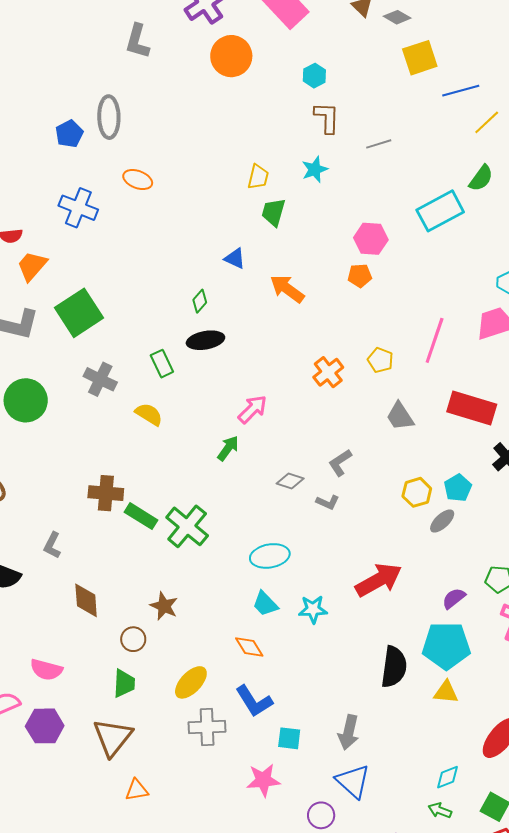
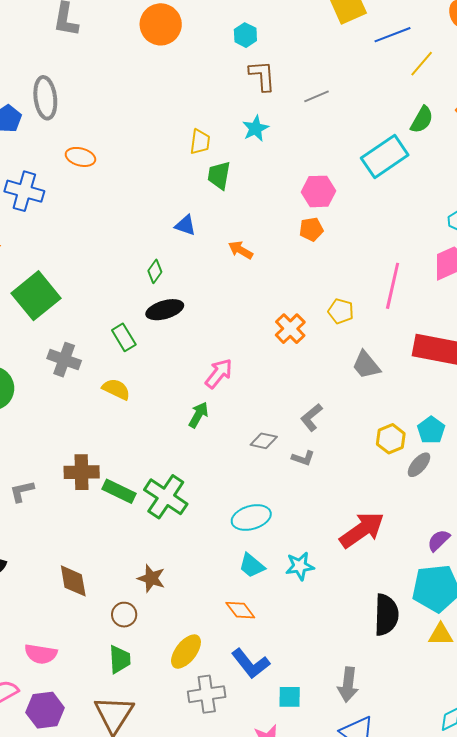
orange arrow: (287, 289) -> (241, 250), size x0.7
gray L-shape: (52, 545) -> (22, 491), moved, turned 56

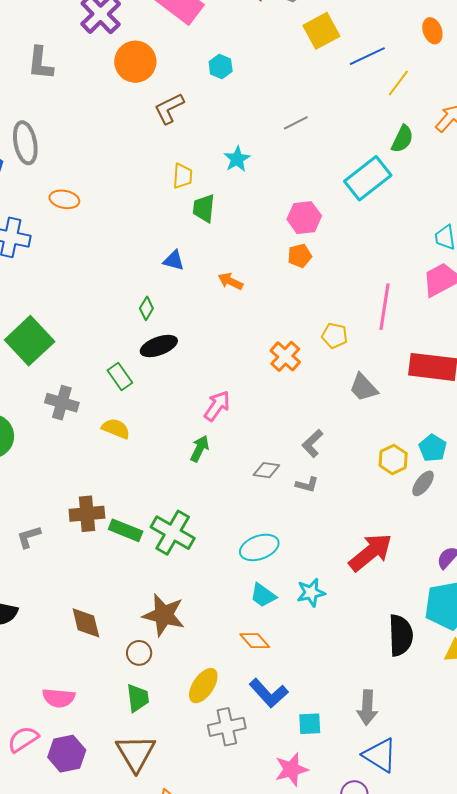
brown L-shape: (262, 76) -> (169, 108), moved, turned -108
brown star: (151, 578) -> (164, 615), size x1.5

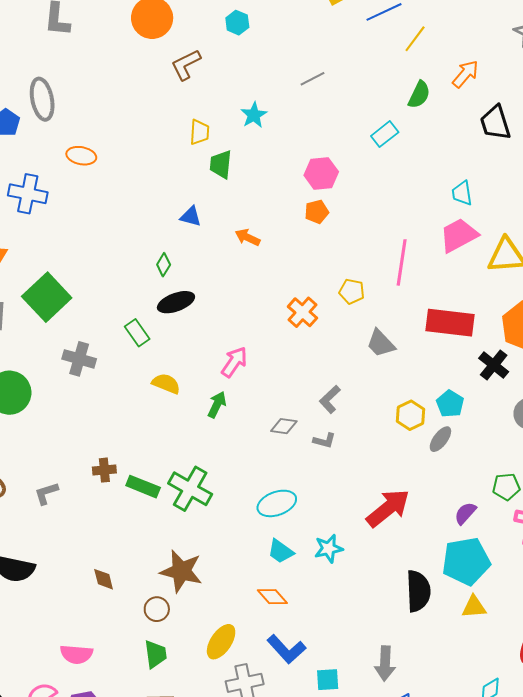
cyan rectangle: (368, 178) -> (385, 134), size x0.6
yellow semicircle: (116, 429) -> (166, 384), moved
brown cross: (87, 514) -> (104, 470), size x0.7
brown diamond: (86, 623) -> (104, 579), size x0.7

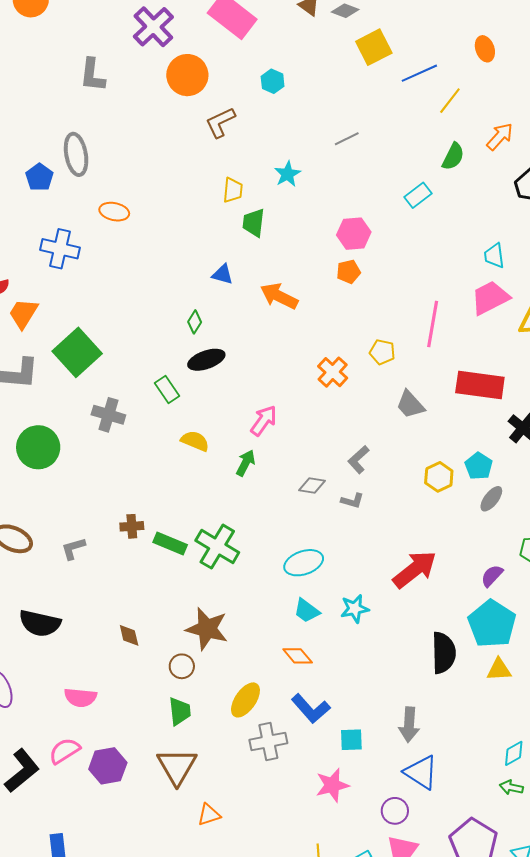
orange arrow: (248, 237) -> (279, 296), size x1.5
gray ellipse: (440, 439) -> (491, 499), moved
cyan pentagon: (466, 561) -> (492, 624), turned -30
pink semicircle: (76, 654) -> (80, 697), moved

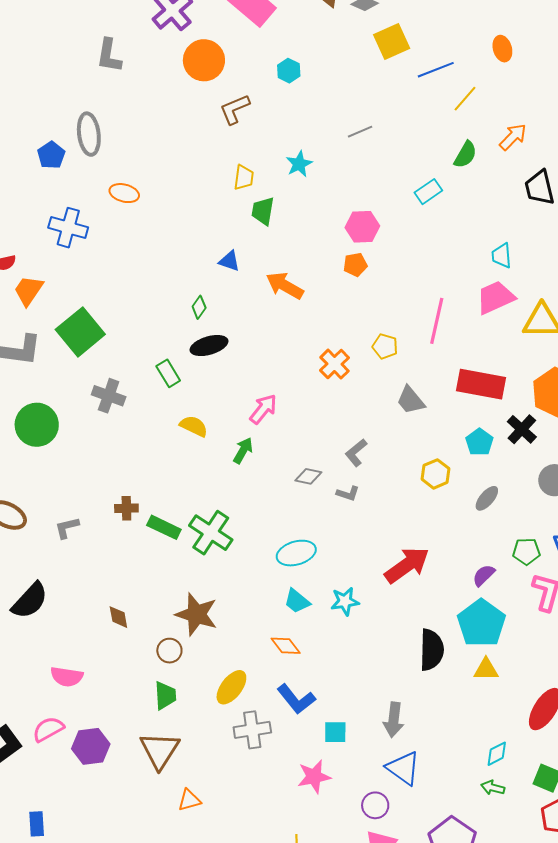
cyan pentagon: (479, 466) -> (479, 442), moved
black semicircle: (40, 623) -> (30, 601), turned -63

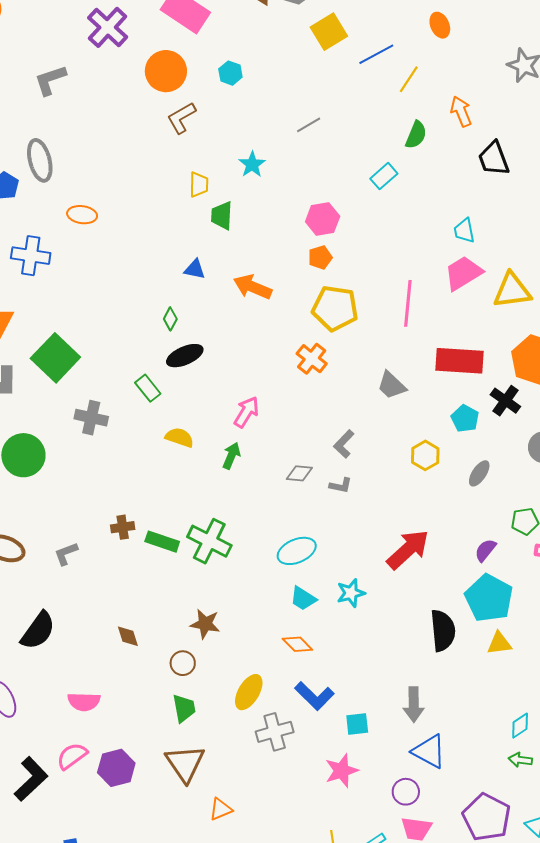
gray L-shape: (109, 56) -> (50, 80), turned 69
orange circle: (204, 60) -> (166, 71), moved
orange arrow: (513, 137) -> (461, 112), turned -60
yellow pentagon: (385, 346) -> (335, 308), moved, size x1.8
brown star: (196, 614) -> (205, 624), size x0.7

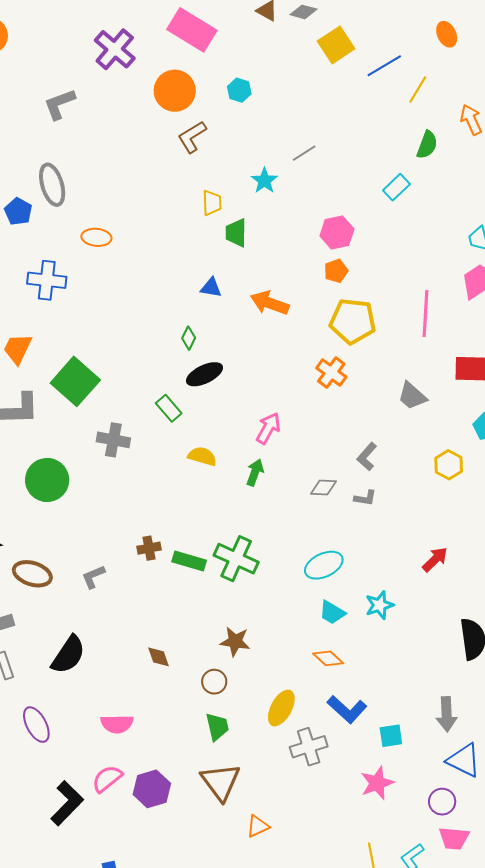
gray line: (309, 125) -> (304, 153), moved
red arrow: (408, 549) -> (435, 559), size x0.6

